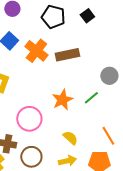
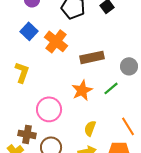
brown rectangle: (67, 55) -> (92, 57), moved
yellow semicircle: (70, 138) -> (90, 128), turned -112

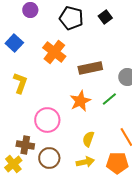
blue square: (29, 31) -> (14, 43), moved

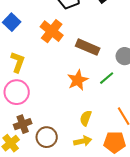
brown rectangle: (90, 68) -> (88, 47), turned 35
pink circle: (47, 120) -> (17, 92), moved
brown cross: (25, 145) -> (23, 124), turned -30

